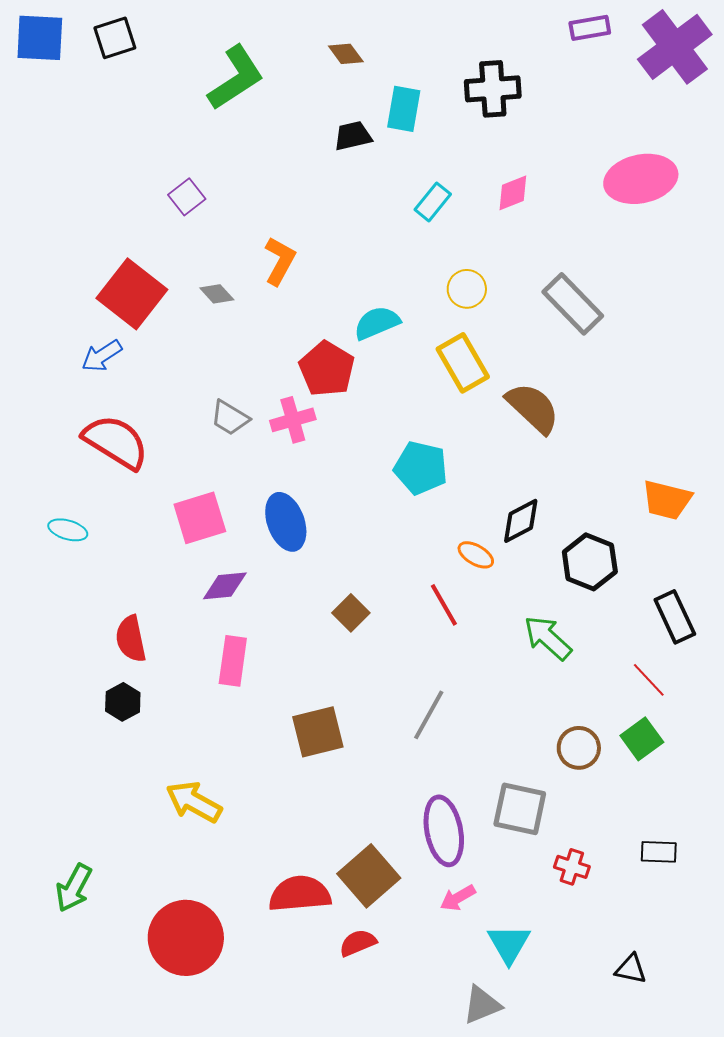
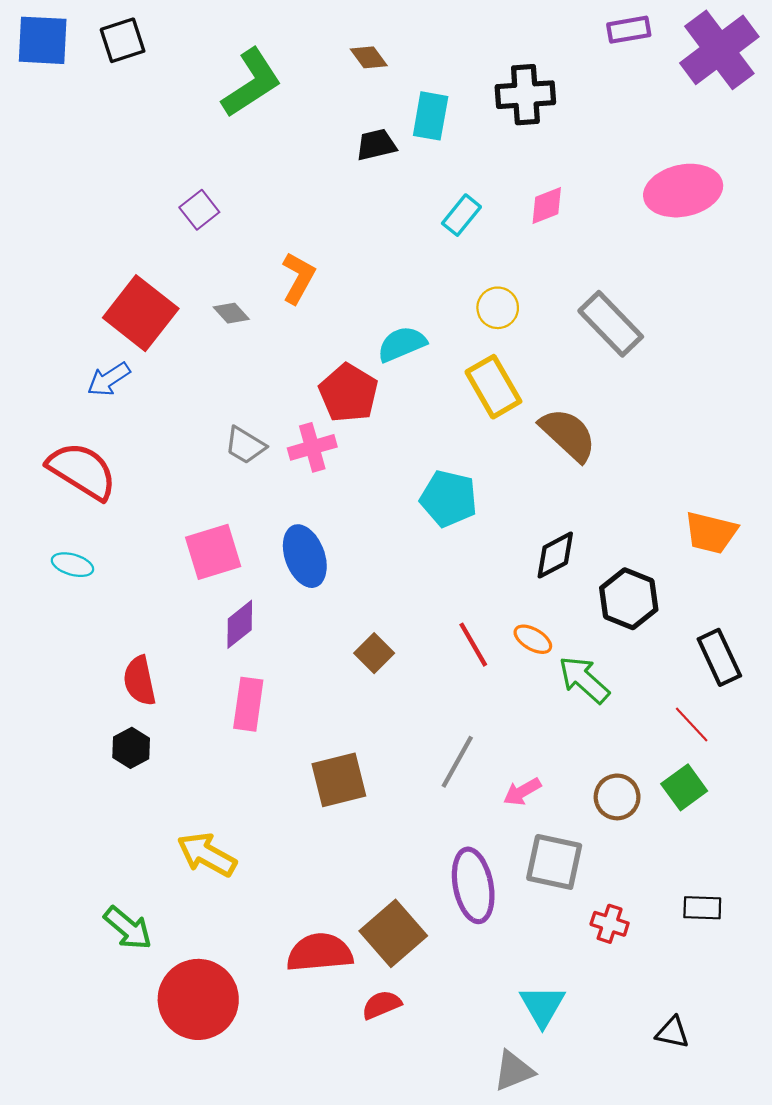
red semicircle: (116, 442) -> (82, 471), moved
orange ellipse: (476, 555) -> (533, 639), moved
purple diamond: (225, 586) -> (240, 624), turned -33
green arrow: (74, 888) -> (128, 928), moved, turned -78
pink arrow: (458, 898) -> (522, 792), moved

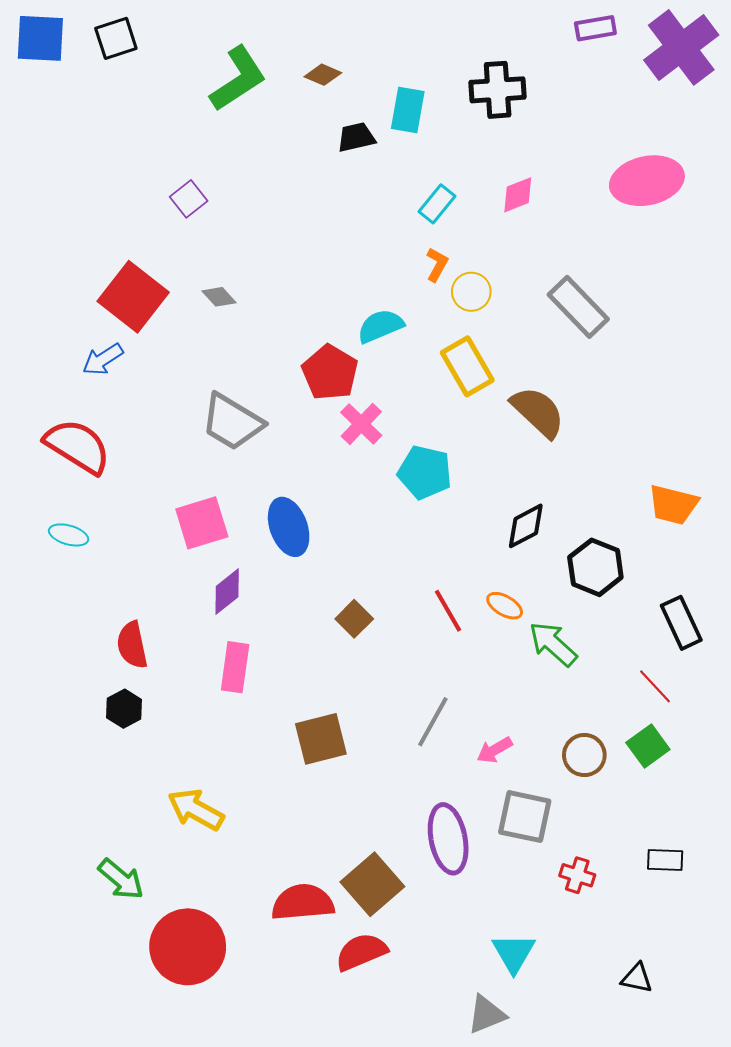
brown diamond: (369, 57) -> (323, 75), moved, turned -30
orange L-shape: (298, 278) -> (437, 264), moved, size x0.7
gray trapezoid: (245, 445) -> (232, 422), size x1.6
pink cross: (312, 447) -> (361, 424), moved, turned -30
red semicircle: (382, 1005) -> (361, 952), size x1.4

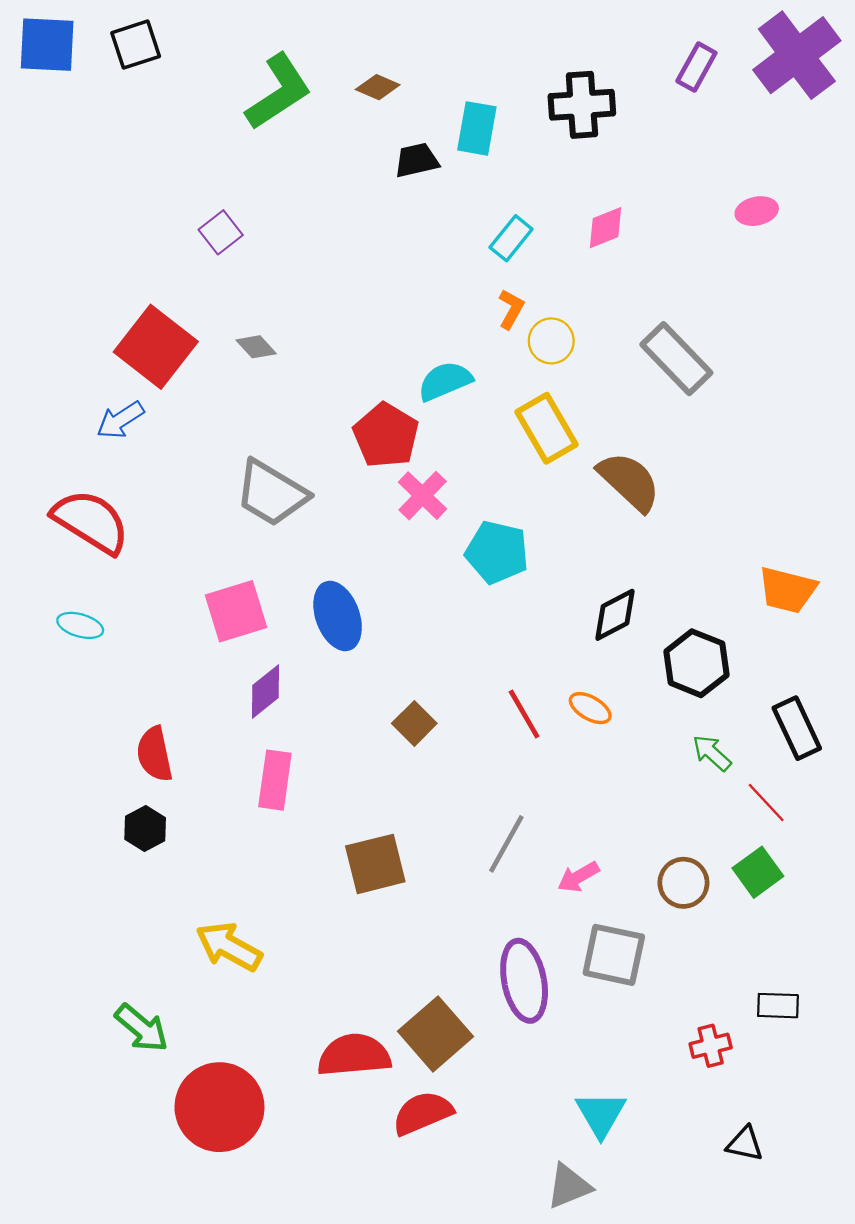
purple rectangle: (595, 28) -> (696, 67), moved, turned -51
pink ellipse: (647, 181) -> (757, 211), size x0.5
green arrow: (553, 644) -> (712, 753), moved, size x0.7
red cross: (577, 875) -> (711, 1046), moved, turned -32

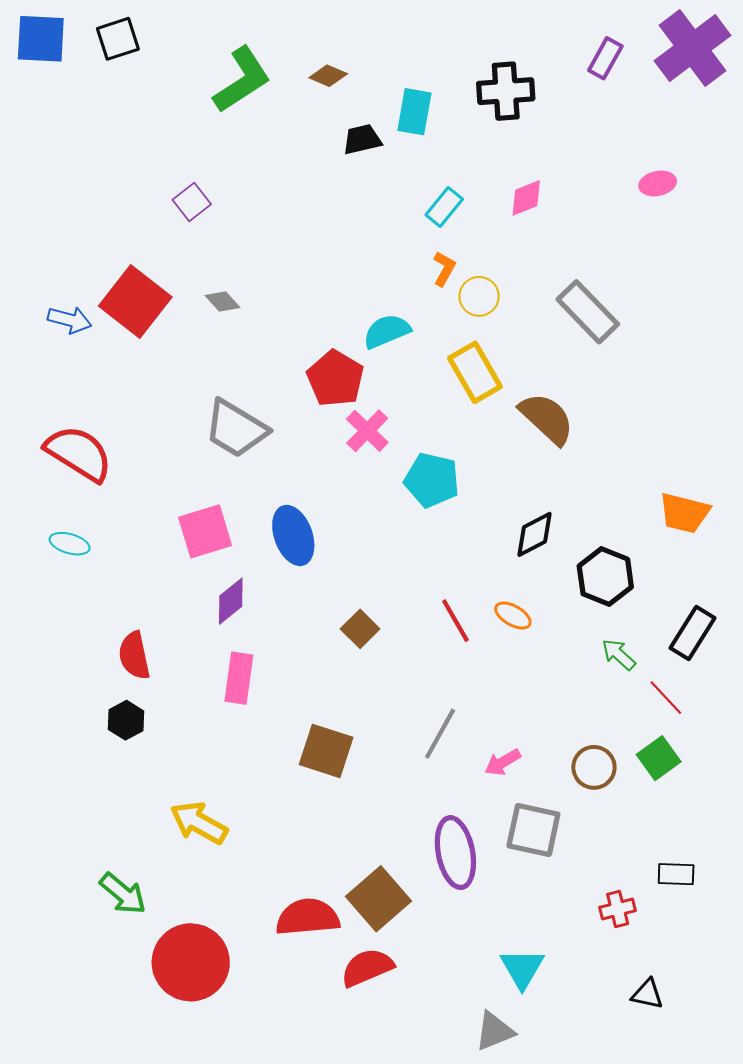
blue arrow: (120, 420) -> (70, 320), moved, turned -132
black rectangle: (797, 728) -> (692, 633), turned 57
brown square: (375, 864) -> (326, 751), turned 32

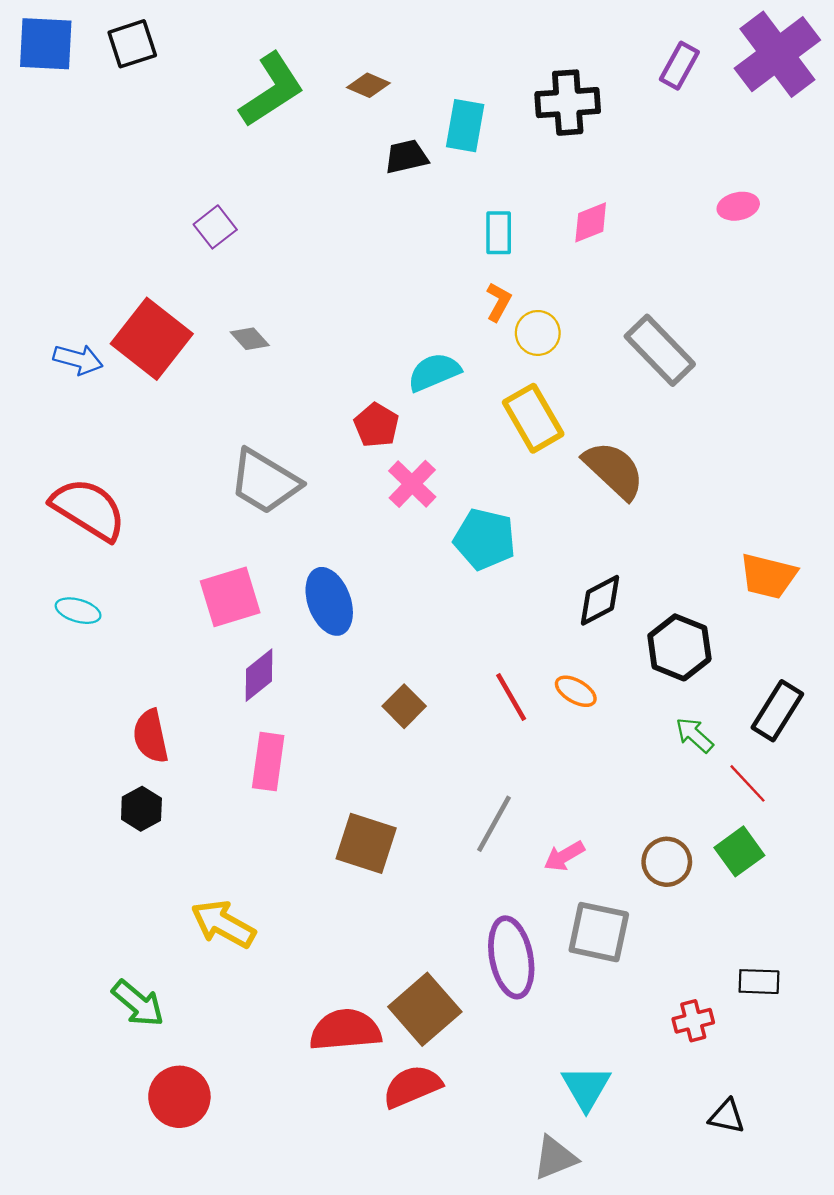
cyan rectangle: (444, 207) -> (499, 233), turned -39
red pentagon: (335, 378) -> (376, 425), size x0.7
red circle: (191, 962) -> (179, 1097), moved, size x0.7

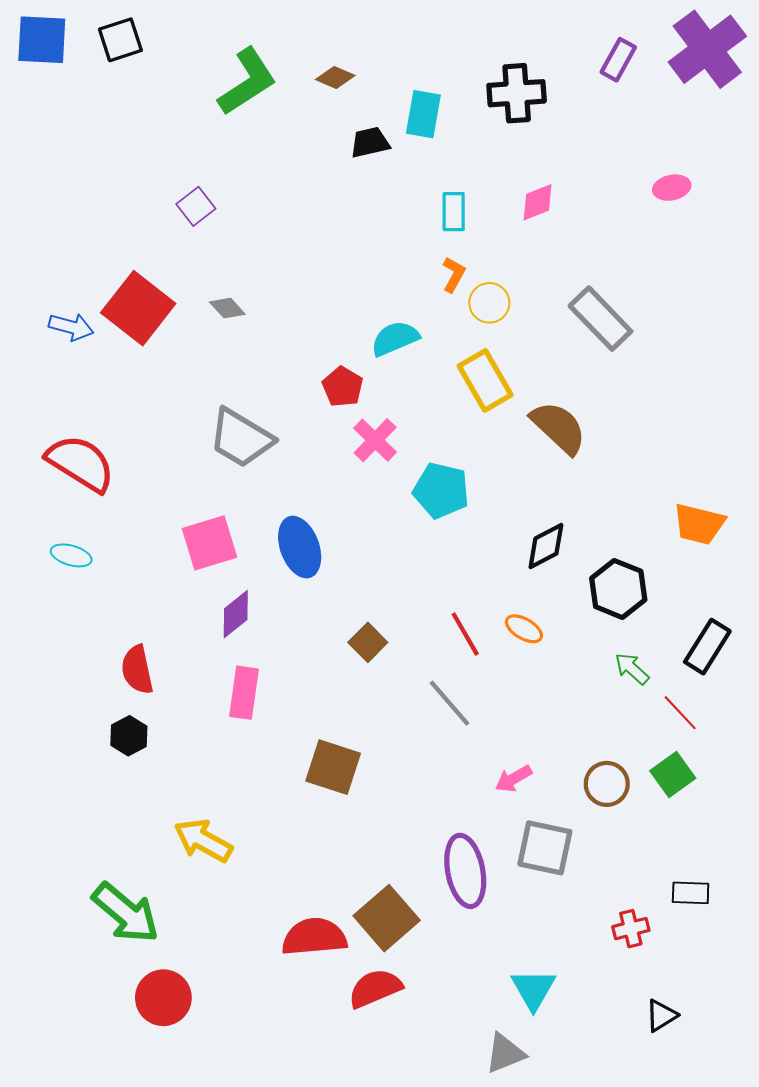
gray line: (494, 824) -> (450, 703), moved, turned -70
green arrow: (138, 1003) -> (126, 913), size x1.4
black triangle: (727, 1116) -> (661, 1016), turned -44

